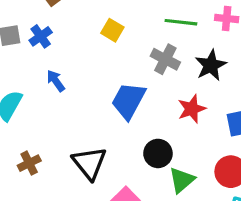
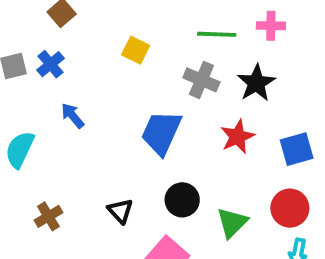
black circle: (158, 153) -> (182, 200), moved
black triangle: (89, 163) -> (120, 211), size x0.6

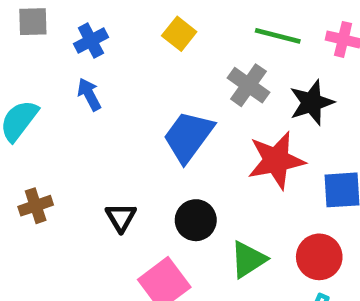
blue cross: (51, 64) -> (91, 41), moved
red star: (237, 137) -> (276, 160), size x1.4

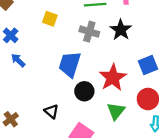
red star: (276, 160) -> (113, 78), moved
black circle: (196, 220) -> (84, 91), moved

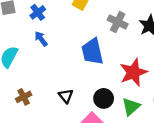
blue trapezoid: (70, 64) -> (92, 52), turned -40
black circle: (84, 91) -> (104, 98), moved

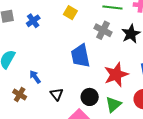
blue arrow: (41, 39) -> (35, 77), moved
brown cross: (24, 97) -> (20, 95), turned -32

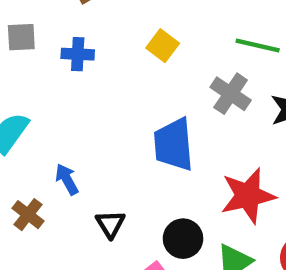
blue cross: (33, 21) -> (78, 54), turned 32

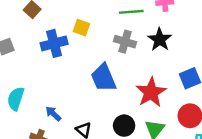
blue cross: (78, 54) -> (54, 43), moved, size x1.5

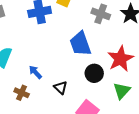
black circle: (124, 126) -> (94, 73), moved

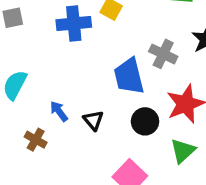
gray cross: (101, 14) -> (163, 54), moved
black triangle: (61, 88) -> (93, 120), moved

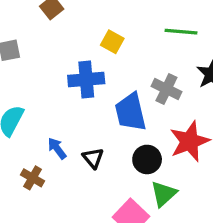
blue cross: (74, 23) -> (86, 79), moved
green triangle: (183, 151) -> (164, 194), moved

